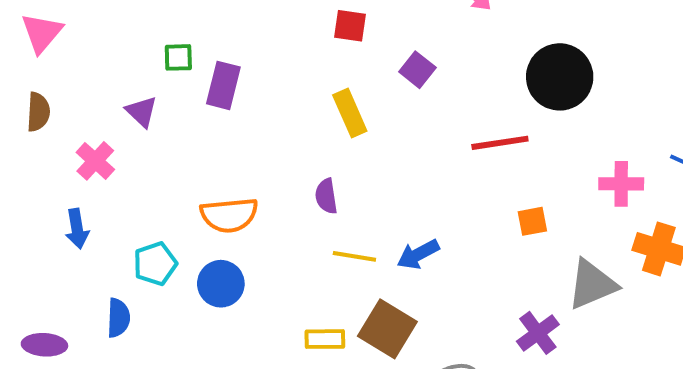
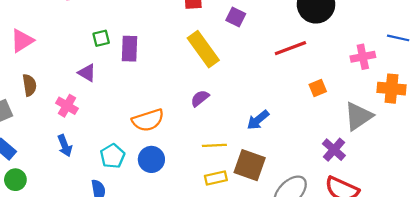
pink triangle: (42, 33) -> (22, 41), turned 30
yellow rectangle: (350, 113) -> (203, 49), size x1.4
purple semicircle: (326, 196) -> (200, 98), turned 72
yellow line: (354, 256) -> (214, 145), moved

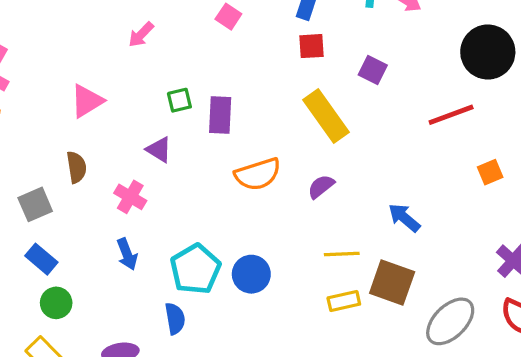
pink triangle: (22, 41) -> (87, 101), moved
orange semicircle: (148, 120) -> (258, 174), moved
blue arrow: (258, 120) -> (404, 218), turned 80
cyan pentagon: (112, 156) -> (195, 269), size x1.4

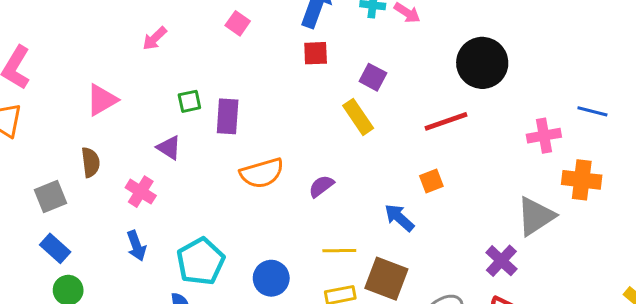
yellow rectangle: (326, 116) -> (358, 117), moved, size x0.7
orange square: (490, 172) -> (431, 181), moved
blue circle: (251, 274) -> (271, 278), moved

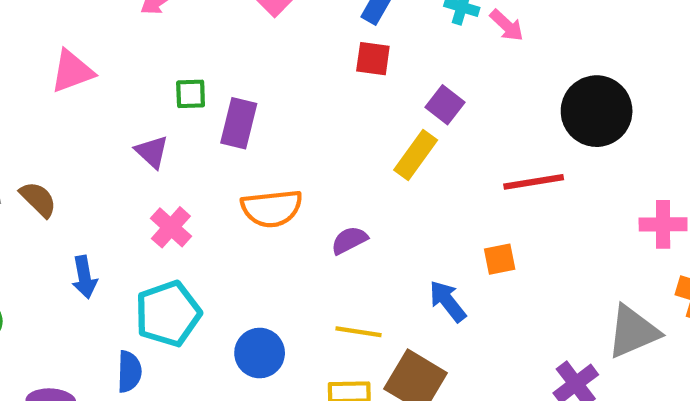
yellow rectangle: (358, 117) -> (416, 155), turned 60
brown semicircle: (90, 162) -> (38, 199), moved, turned -48
pink cross: (141, 192) -> (171, 227), moved

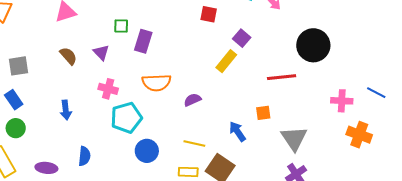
brown semicircle: (38, 199) -> (68, 56), moved
pink cross: (171, 227) -> (108, 89), turned -30
cyan pentagon: (168, 314) -> (126, 118), moved
gray triangle: (633, 332) -> (294, 138), moved, turned -44

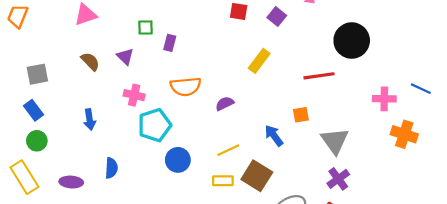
purple square: (242, 38) -> (277, 17), moved
purple rectangle: (143, 41) -> (170, 43), size x0.7
yellow line: (194, 143) -> (228, 150), turned -35

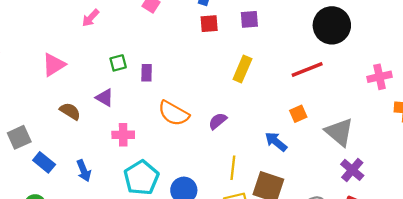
purple square: (277, 17) -> (249, 19), turned -30
orange semicircle: (186, 87) -> (174, 113), turned 48
blue rectangle: (34, 110) -> (44, 162), moved
cyan pentagon: (155, 125) -> (141, 178), moved
yellow line: (228, 150) -> (233, 168), turned -45

